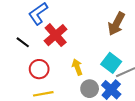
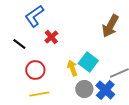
red cross: (56, 35) -> (51, 37), size x0.6
cyan square: (111, 63) -> (88, 62), moved

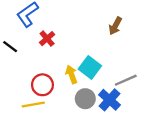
brown arrow: (110, 26) -> (115, 26), size x0.7
red circle: (35, 70) -> (42, 85), moved

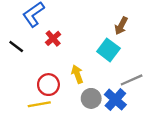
cyan square: (90, 67) -> (108, 50), moved

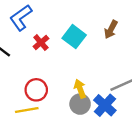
cyan square: (108, 50) -> (74, 37), moved
yellow arrow: (77, 74) -> (80, 89), moved

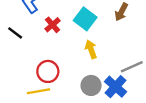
yellow arrow: (80, 89) -> (91, 49), moved

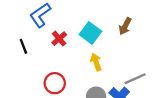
black line: (15, 33) -> (23, 46), turned 32

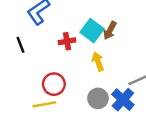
brown arrow: (125, 26) -> (110, 31), moved
red cross: (59, 39) -> (67, 41), moved, turned 32

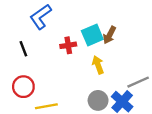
cyan square: (92, 31) -> (92, 35), turned 30
red circle: (54, 84) -> (23, 87), moved

